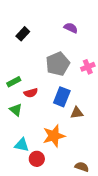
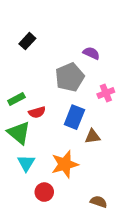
purple semicircle: (71, 28) -> (91, 53), moved
pink cross: (88, 67) -> (106, 93), moved
green triangle: (16, 110) -> (19, 133), size x1.5
cyan triangle: (22, 145) -> (26, 163), moved, turned 49

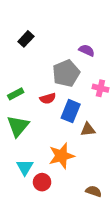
pink cross: (106, 93) -> (100, 88), turned 35
red semicircle: (37, 112) -> (48, 98), moved
green triangle: (19, 133) -> (18, 126), turned 30
cyan triangle: (26, 163) -> (25, 167), moved

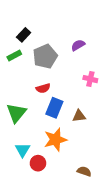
purple semicircle: (87, 50) -> (78, 45), turned -56
gray pentagon: (66, 73) -> (45, 56), moved
green rectangle: (16, 94) -> (14, 55), moved
blue rectangle: (71, 111) -> (54, 108), moved

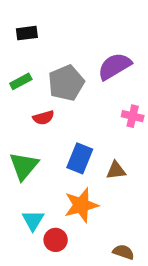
black rectangle: (24, 35) -> (27, 33), moved, turned 40
purple semicircle: (78, 45) -> (114, 66), size x1.6
red semicircle: (43, 88) -> (43, 118), moved

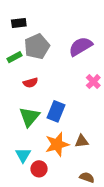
gray pentagon: (66, 83) -> (37, 46), moved
pink cross: (133, 116) -> (93, 82), turned 32
green triangle: (24, 166) -> (29, 117), moved
brown triangle: (116, 170) -> (82, 141), moved

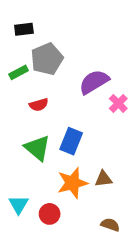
purple semicircle: (81, 46) -> (94, 82), moved
green triangle: (29, 117) -> (37, 148), turned -30
cyan triangle: (23, 155) -> (19, 205), moved

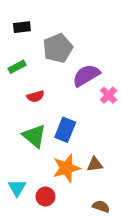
gray pentagon: (47, 59) -> (58, 48), moved

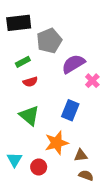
black rectangle: (22, 27) -> (19, 23), size x1.6
green rectangle: (17, 67) -> (23, 62), moved
blue rectangle: (65, 130) -> (70, 110), moved
brown triangle: (95, 164) -> (81, 155), moved

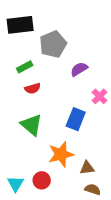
purple semicircle: (73, 64) -> (79, 69), size x0.7
pink cross: (92, 81) -> (100, 96), moved
cyan triangle: (14, 160) -> (16, 184), moved

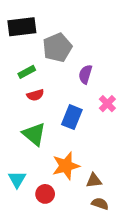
purple semicircle: (79, 69) -> (85, 74), turned -42
blue rectangle: (76, 119) -> (72, 117), moved
cyan triangle: (16, 184) -> (17, 179), moved

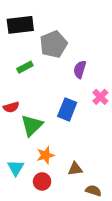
red semicircle: (35, 95) -> (11, 107), moved
green triangle: (34, 134) -> (32, 125), turned 35
orange star: (66, 166) -> (45, 155), moved, size x0.7
brown triangle: (94, 180) -> (75, 169), moved

